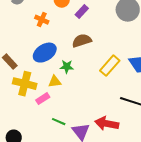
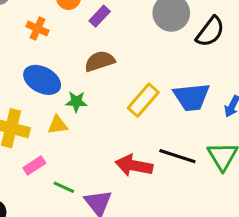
blue ellipse: (45, 53) -> (42, 80), turned 60
pink rectangle: (43, 99) -> (34, 165), moved
red arrow: (107, 124) -> (134, 165), moved

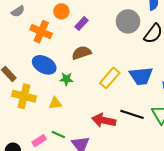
orange cross: (37, 29) -> (41, 32), size x1.5
yellow triangle: (58, 125) -> (55, 103), moved
pink rectangle: (34, 165) -> (39, 141), moved

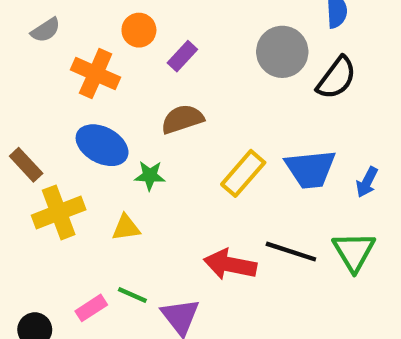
yellow cross: (24, 96) -> (59, 212), turned -35

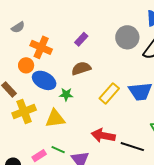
orange circle: (139, 30) -> (26, 65), moved
yellow triangle: (126, 228) -> (55, 119), size x1.5
black line: (291, 252) -> (132, 147), moved

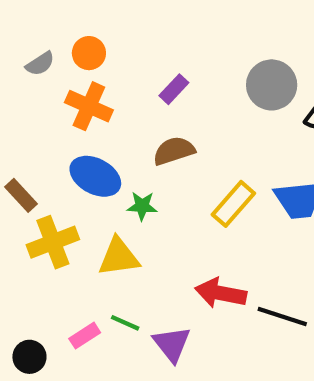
orange circle: (26, 65) -> (89, 53), moved

